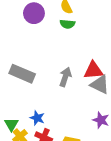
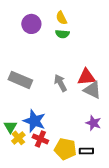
gray arrow: (65, 77) -> (60, 83), turned -48
blue star: (37, 118) -> (34, 121), size x1.6

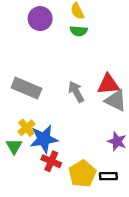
blue star: (34, 121) -> (44, 139), turned -30
yellow cross: (18, 138) -> (26, 128), moved
yellow pentagon: (65, 149) -> (82, 174), turned 30

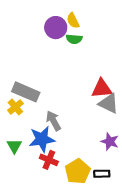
purple circle: (40, 19) -> (56, 28), moved
gray arrow: (76, 92) -> (53, 121), moved
yellow cross: (26, 128) -> (15, 107), moved

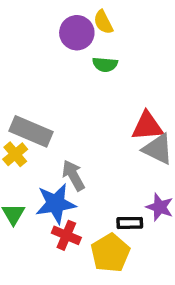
green semicircle: (74, 39) -> (105, 64), moved
black rectangle: (102, 174) -> (130, 223), moved

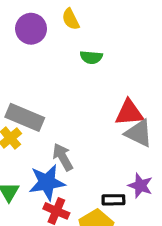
yellow semicircle: (103, 22) -> (71, 19), moved
purple circle: (77, 33) -> (31, 29), moved

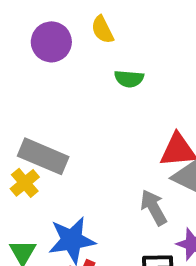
gray arrow: (63, 157) -> (154, 207), moved

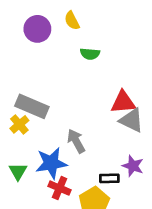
gray arrow: (154, 207) -> (76, 141), moved

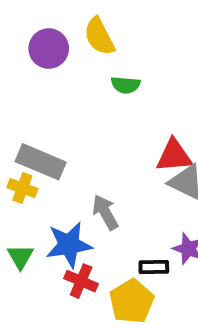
yellow semicircle: (72, 21) -> (99, 36), size x1.4
yellow cross: (19, 124) -> (22, 188), turned -30

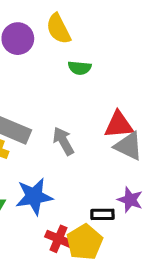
gray arrow: (105, 212) -> (63, 141), moved
red cross: (81, 281) -> (58, 239), moved

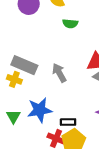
black rectangle: (102, 214) -> (68, 122), moved

